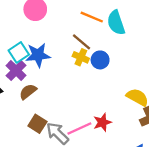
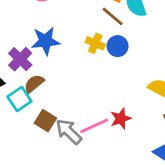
brown line: (81, 42) -> (113, 16), moved
cyan square: (19, 52) -> (19, 99), moved

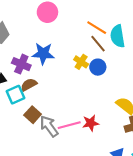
purple cross: (20, 59) -> (21, 64), turned -30

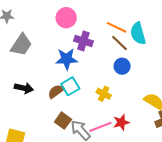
yellow cross: (81, 62) -> (104, 94), moved
purple cross: (21, 64) -> (83, 41), moved
cyan square: (15, 95) -> (70, 86), moved

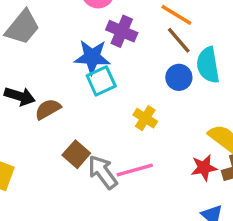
cyan semicircle: (138, 33) -> (208, 65), moved
cyan square: (70, 86) -> (101, 81), moved
brown semicircle: (56, 91) -> (48, 109), moved
red star: (121, 122) -> (204, 168), moved

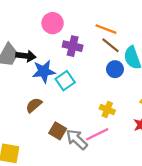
blue star: (92, 57) -> (44, 71), moved
black arrow: (20, 96) -> (26, 56), moved
yellow cross: (145, 118) -> (107, 109), moved

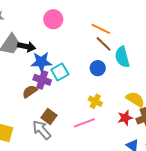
purple cross: (73, 46) -> (42, 80), moved
blue circle: (115, 69) -> (98, 68), moved
gray arrow: (77, 139) -> (42, 130), moved

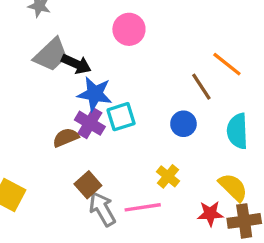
orange line: (101, 29) -> (227, 64), moved
cyan semicircle: (122, 57) -> (237, 131), moved
gray arrow: (42, 130) -> (102, 209), moved

